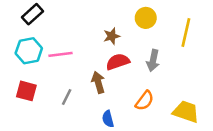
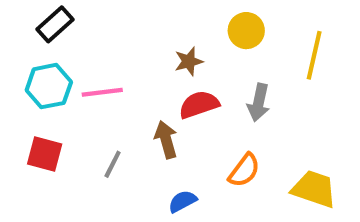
blue semicircle: (108, 119) -> (182, 201), turned 77

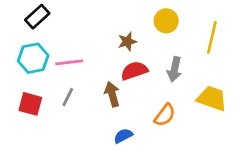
gray line: (113, 164) -> (68, 97), moved
yellow trapezoid: (314, 189) -> (212, 98), moved

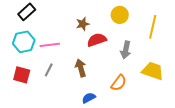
brown star: (127, 42) -> (83, 24), moved
red semicircle: (134, 71) -> (97, 40), moved

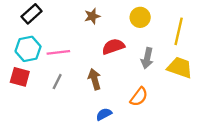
brown star: (83, 24) -> (92, 16), moved
yellow trapezoid: (153, 71) -> (180, 68), moved
red square: (22, 75) -> (20, 77), moved

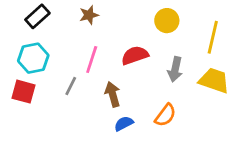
brown star: (92, 16) -> (89, 15), moved
pink line: (58, 52) -> (92, 60), moved, turned -65
gray line: (57, 82) -> (71, 86), moved
blue semicircle: (104, 114) -> (124, 124), moved

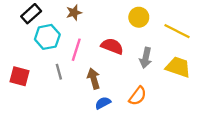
yellow line: (213, 37) -> (177, 31), turned -76
red semicircle: (135, 55) -> (112, 46), turned 40
cyan hexagon: (33, 58) -> (47, 37), moved
gray line: (71, 86) -> (59, 72), turned -42

